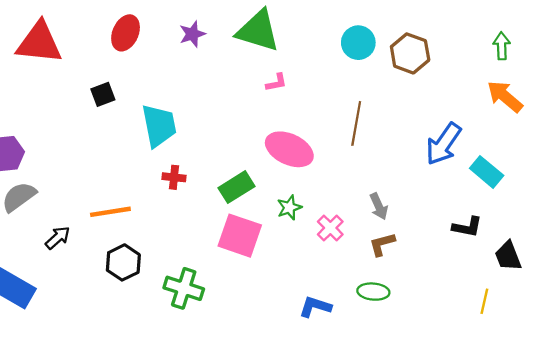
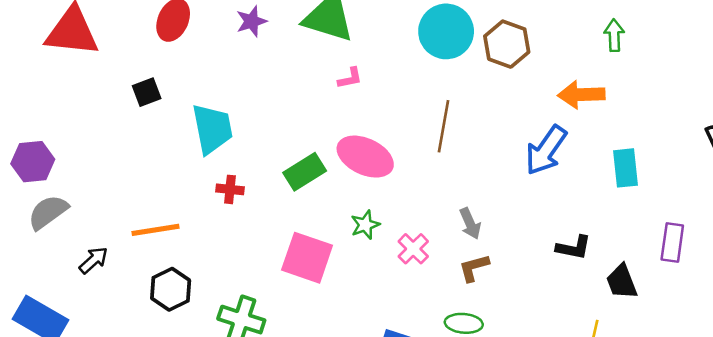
cyan circle: (358, 43) -> (446, 31), size x1.4
orange arrow: (505, 97) -> (581, 95), moved, turned -42
cyan rectangle: (487, 172) -> (626, 168), moved, turned 44
green rectangle: (237, 187) -> (305, 172), moved

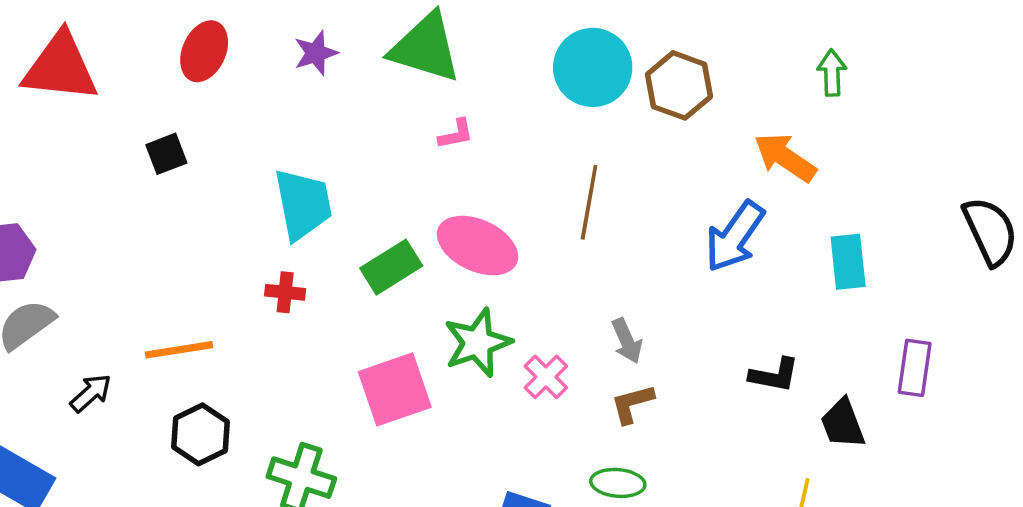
orange arrow: (581, 95) -> (785, 157), turned 36
cyan trapezoid: (212, 129) -> (303, 204), moved
green star: (365, 225) -> (478, 343), size x1.6
pink square: (307, 258) -> (395, 389), turned -38

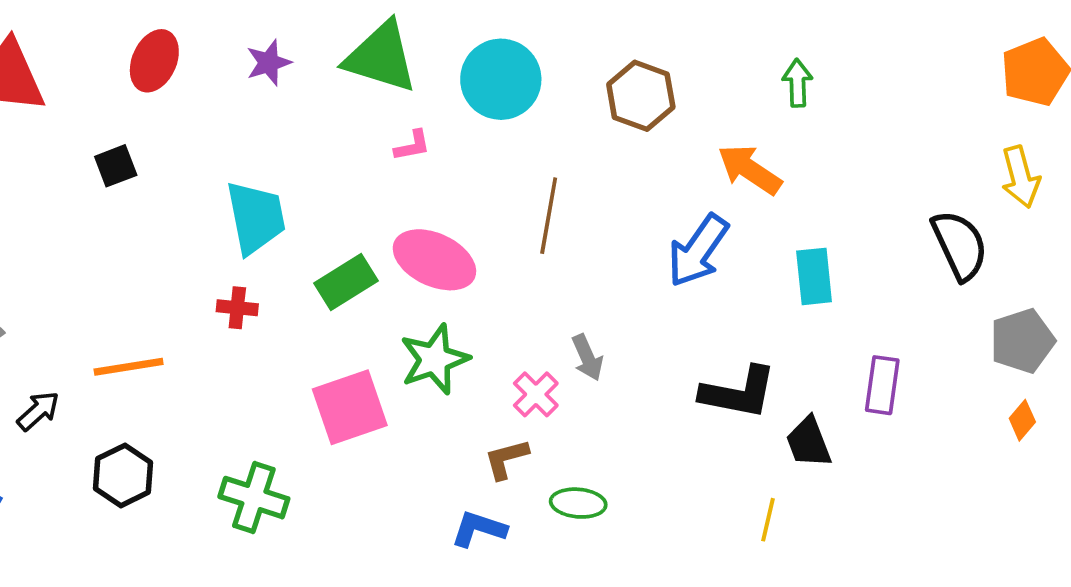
cyan circle: (593, 67) -> (501, 79), moved
black L-shape: (774, 375) -> (739, 393), size x1.5
pink cross: (546, 377) -> (536, 394), moved
brown L-shape: (632, 404) -> (506, 459), moved
black hexagon: (201, 434) -> (123, 475), moved

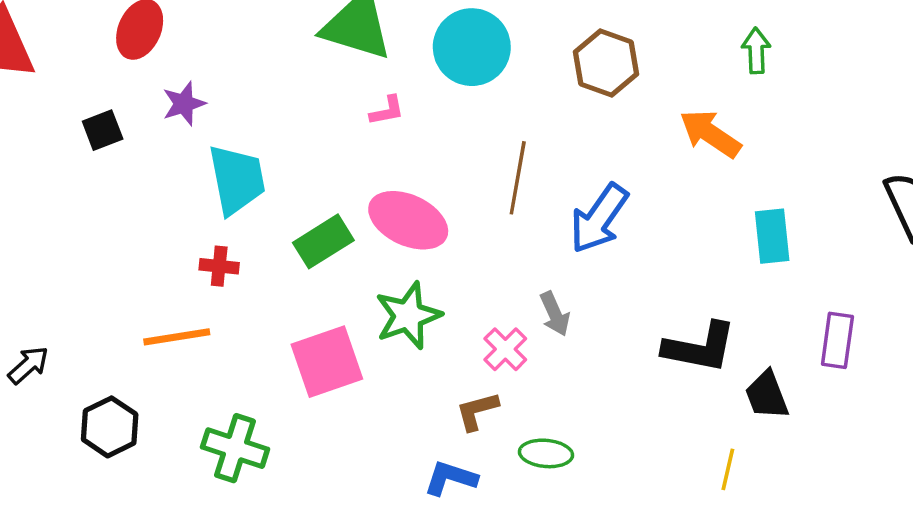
purple star: (269, 63) -> (184, 104), moved
blue arrow: (698, 251) -> (599, 218), moved
orange line: (129, 367) -> (177, 337), moved

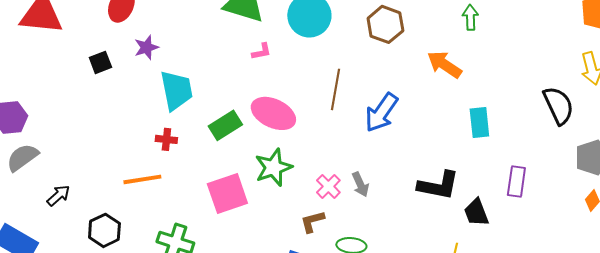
gray arrow: (555, 314) -> (360, 184), moved

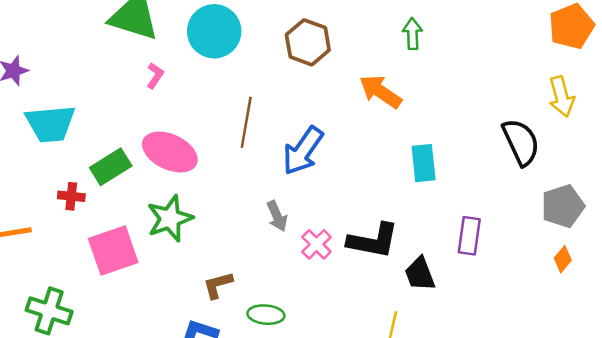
pink L-shape: (261, 51) -> (155, 76), turned -45
cyan trapezoid: (176, 90) -> (50, 124), turned 96
red cross: (166, 139) -> (71, 196), moved
gray arrow: (360, 184) -> (277, 216), moved
pink cross: (328, 186) -> (316, 244), moved

